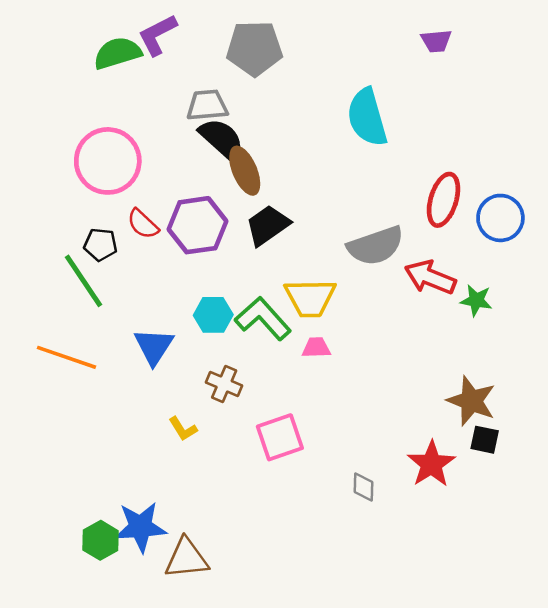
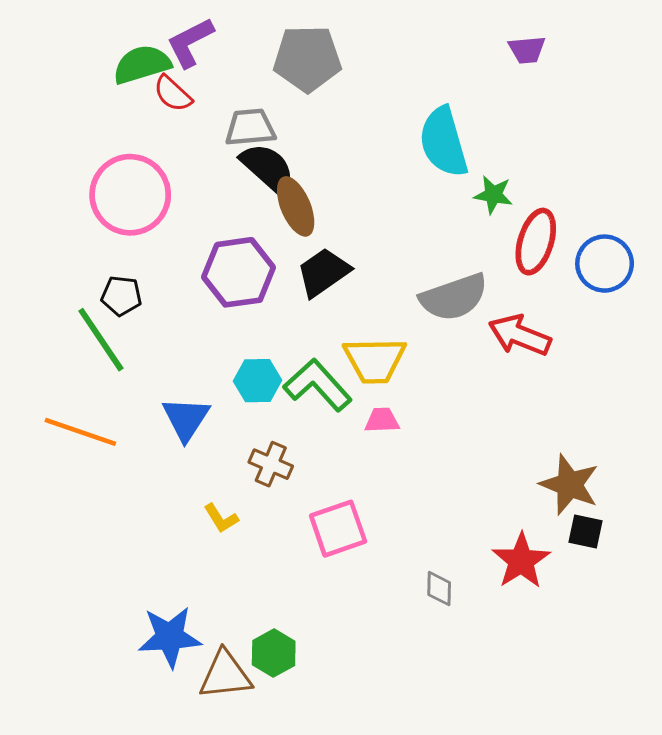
red semicircle: (143, 224) -> (173, 94), moved
green star: (476, 300) -> (493, 195), moved
green hexagon: (100, 540) -> (274, 653), moved

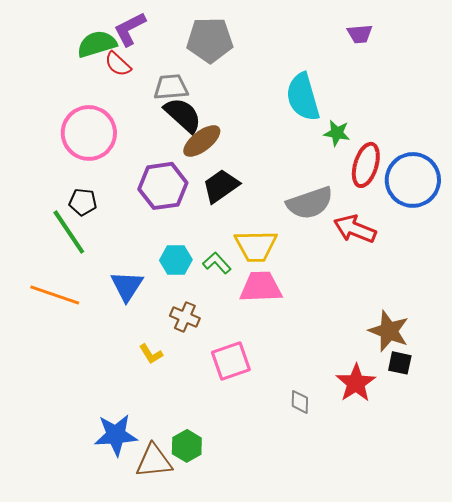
brown ellipse: (296, 206) -> (202, 141), turned 75
blue circle: (605, 264) -> (413, 180), size x1.4
green L-shape: (318, 385) -> (217, 263), size x0.6
pink trapezoid: (382, 420) -> (261, 287), size x1.8

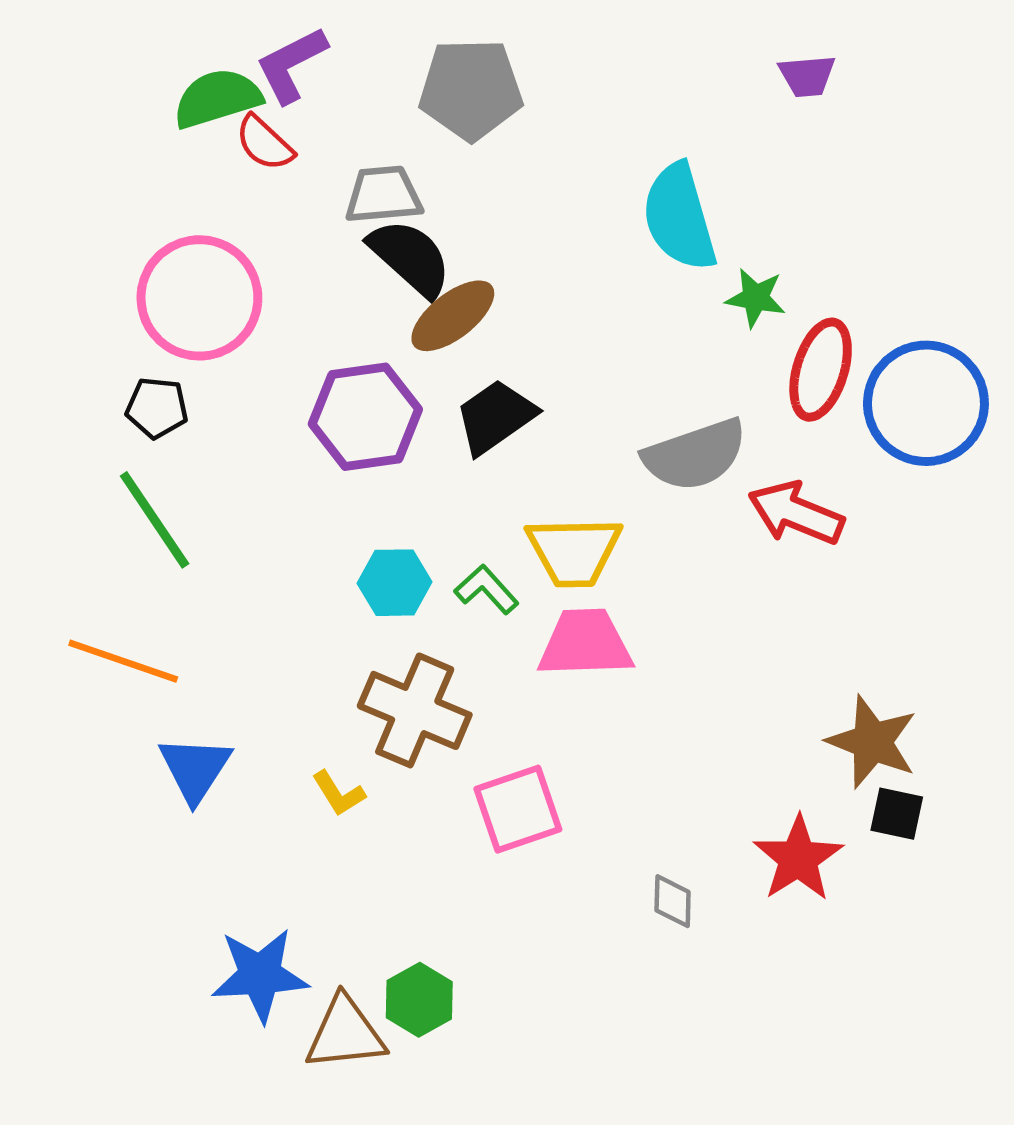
black pentagon: (83, 202) -> (157, 408), moved
blue triangle: (127, 286) -> (195, 769), moved
brown cross: (185, 317) -> (415, 710), size x1.6

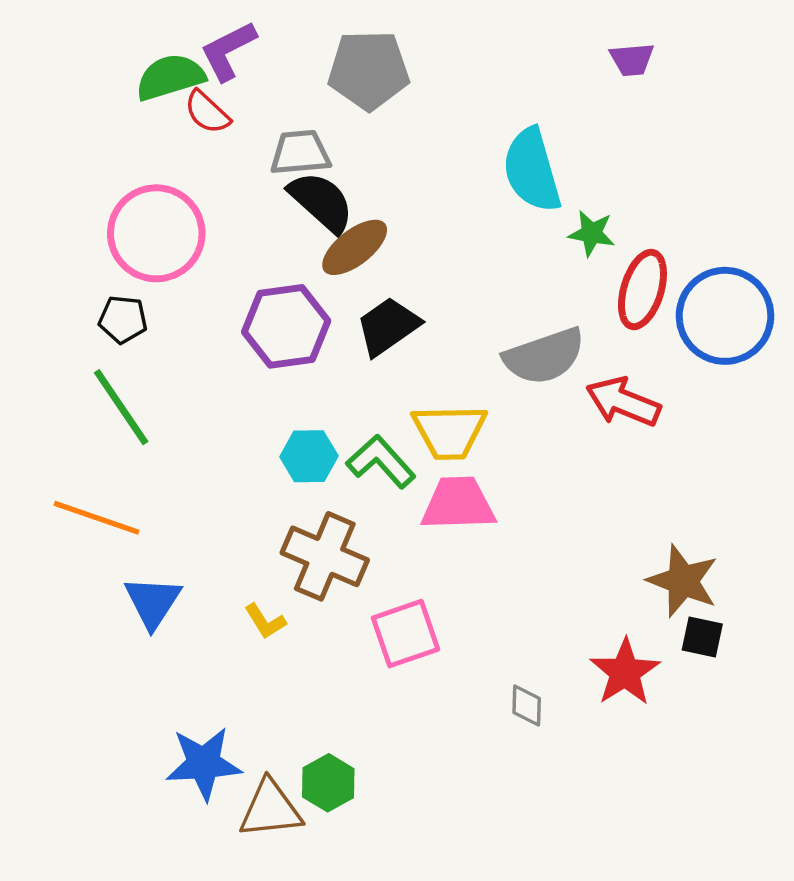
green L-shape: (486, 589) -> (381, 462), size x1.4

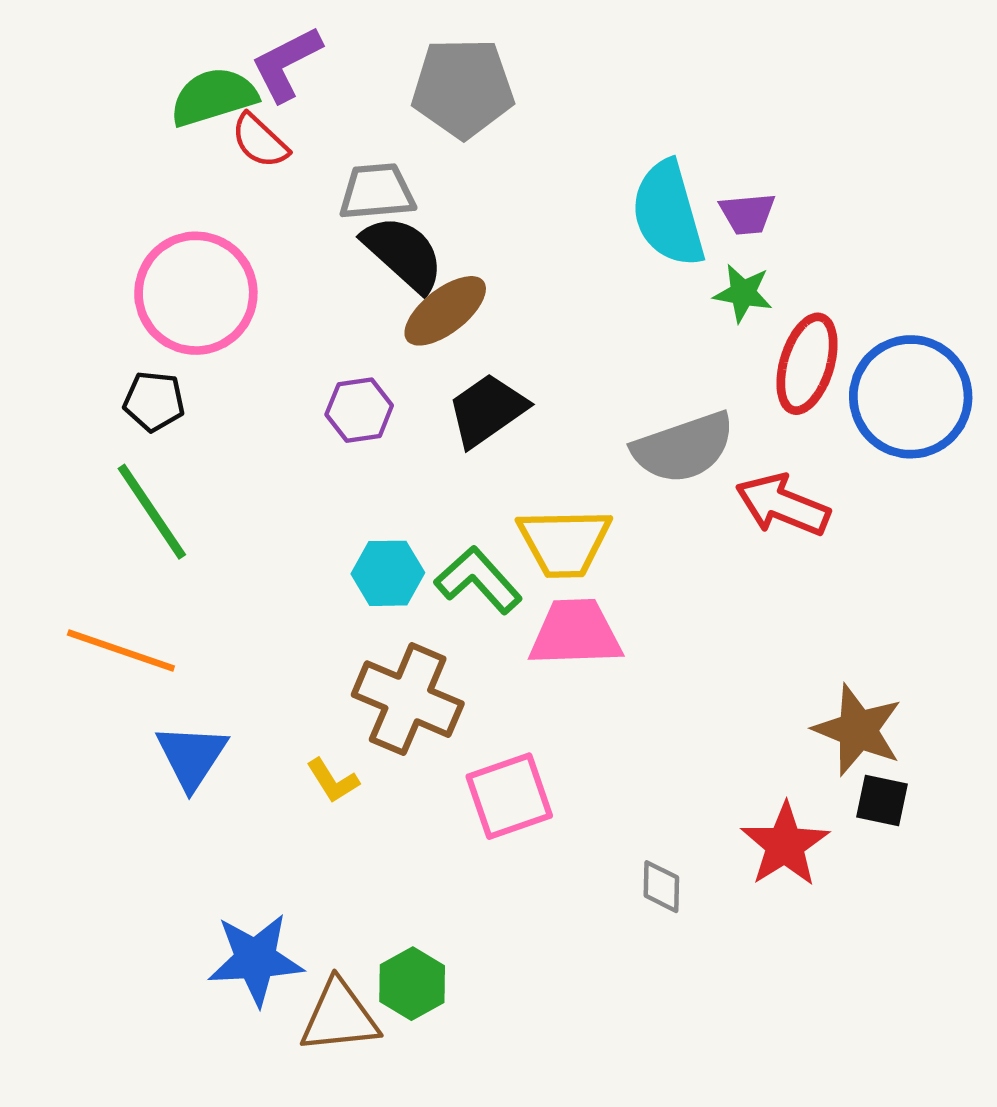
purple trapezoid: (632, 60) -> (747, 214), moved
purple hexagon: (286, 326) -> (359, 410), size x0.6

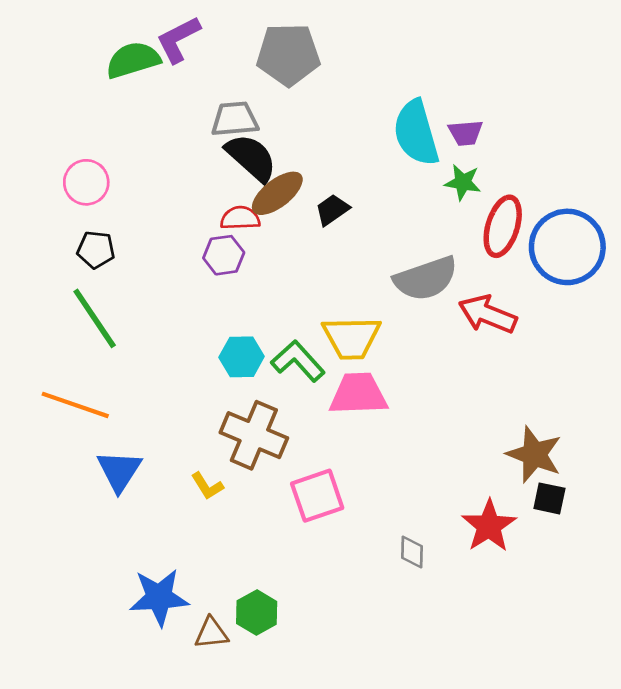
red semicircle: (260, 141) -> (240, 218), moved, turned 135
pink circle: (196, 293) -> (86, 182), moved, size x0.6
black trapezoid: (487, 410) -> (332, 210), moved, size x0.7
brown triangle: (339, 1017) -> (211, 633), size x0.7

